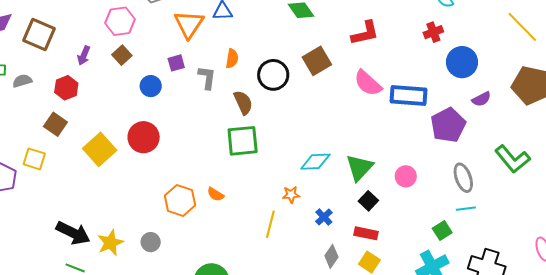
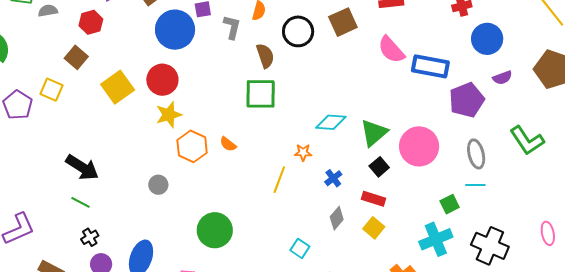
blue circle: (151, 86) -> (175, 30), size x1.8
pink circle: (406, 176) -> (419, 146), size x1.8
yellow star: (110, 243) -> (169, 115), moved

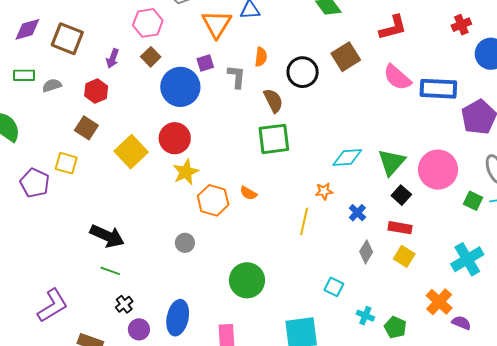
green square: (450, 204) -> (473, 201), moved, turned -30

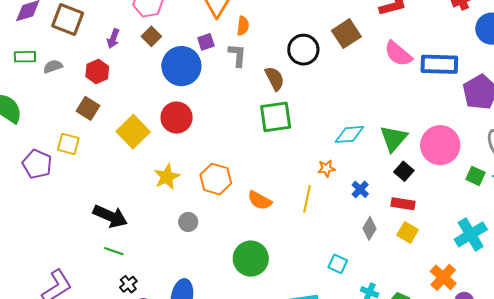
orange semicircle: (261, 57) -> (243, 26), moved
yellow star: (186, 172) -> (167, 177), moved
orange semicircle: (248, 193) -> (260, 200), moved, size x1.4

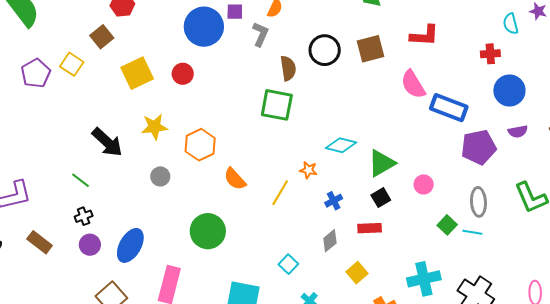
red circle: (177, 118) -> (183, 74), size x0.7
pink circle: (440, 145) -> (424, 184), size x0.5
red rectangle: (403, 204) -> (370, 228), turned -30
black arrow: (110, 216) -> (107, 142), moved
yellow square: (408, 232) -> (357, 273), moved

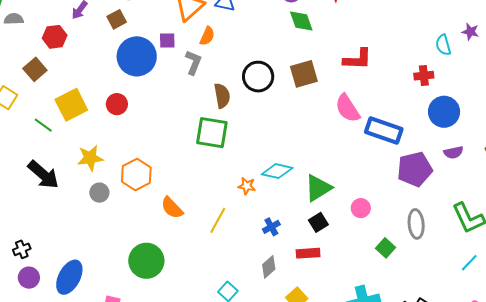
orange star: (308, 170) -> (247, 186), moved
gray circle: (160, 176) -> (99, 193), moved
green line: (81, 180) -> (43, 125), moved
cyan line: (472, 232) -> (469, 263), moved, turned -54

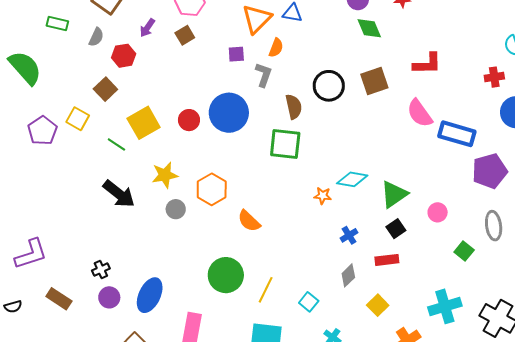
gray semicircle: (14, 19) -> (96, 37), moved, turned 120
blue circle: (137, 56) -> (229, 113), moved
yellow line: (218, 220) -> (266, 290), moved

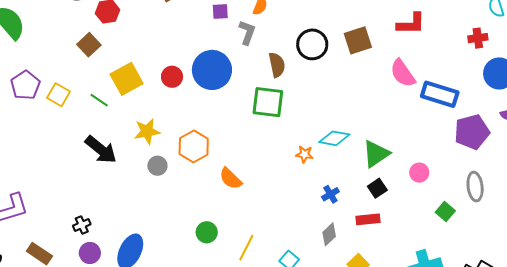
yellow square: (78, 119) -> (58, 95), moved
green circle: (226, 275) -> (207, 232), size x0.6

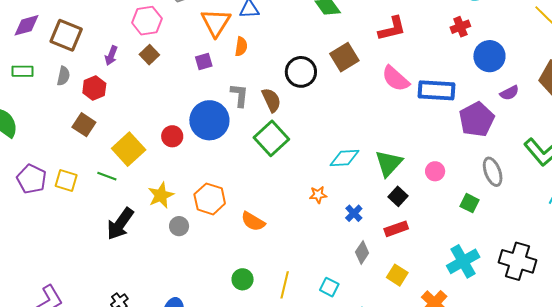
gray L-shape: (247, 32) -> (239, 95), moved
green square: (268, 102) -> (271, 138), turned -36
black arrow: (101, 150) -> (120, 224), turned 100
orange star: (305, 154) -> (318, 195), moved

